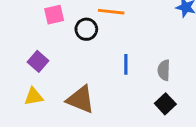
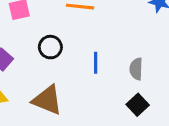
black circle: (86, 29) -> (50, 47), moved

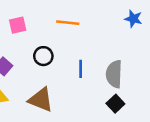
gray semicircle: (136, 69) -> (114, 74), size x1.5

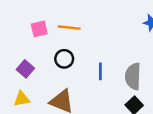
orange line: (68, 23) -> (69, 28), moved

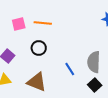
blue line: (100, 71) -> (70, 69), moved, turned -32

